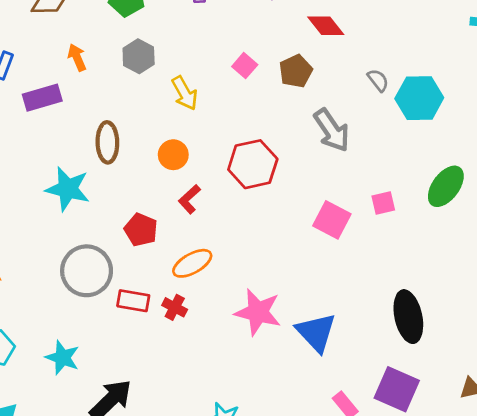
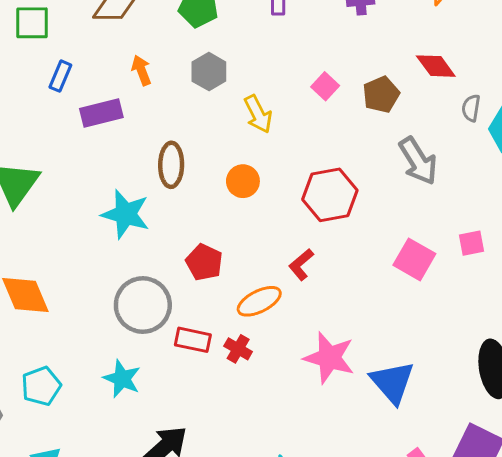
red diamond: (326, 26) -> (436, 66), moved
gray semicircle: (378, 80) -> (471, 108), turned -135
red L-shape: (189, 199) -> (301, 265), moved
cyan star: (62, 358) -> (122, 379), moved

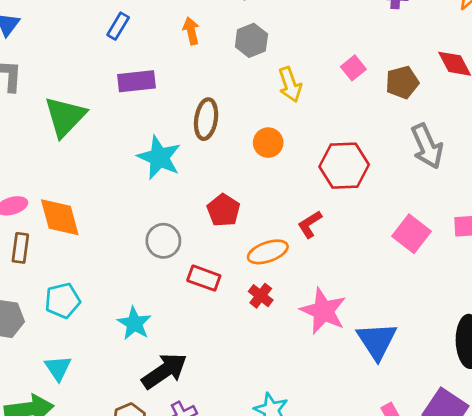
purple rectangle: (101, 113) -> (137, 81), moved
gray circle: (143, 305) -> (163, 241), size x0.7
red cross: (238, 349) -> (261, 296), moved
cyan star: (122, 379) -> (134, 323), moved

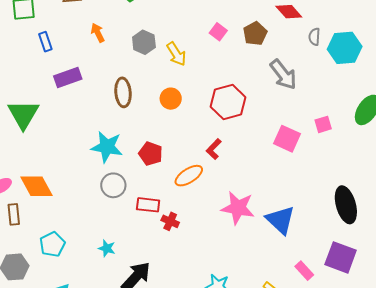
blue rectangle: (118, 26) -> (45, 42), turned -36
gray hexagon: (251, 40) -> (144, 42), moved
cyan star: (159, 157) -> (107, 147), moved
red cross: (261, 296) -> (170, 221), moved
cyan star: (134, 323) -> (107, 248), size x0.7

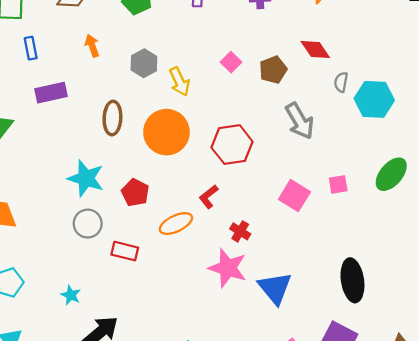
orange circle: (171, 99) -> (166, 132), size x1.8
red cross: (170, 221) -> (240, 231), moved

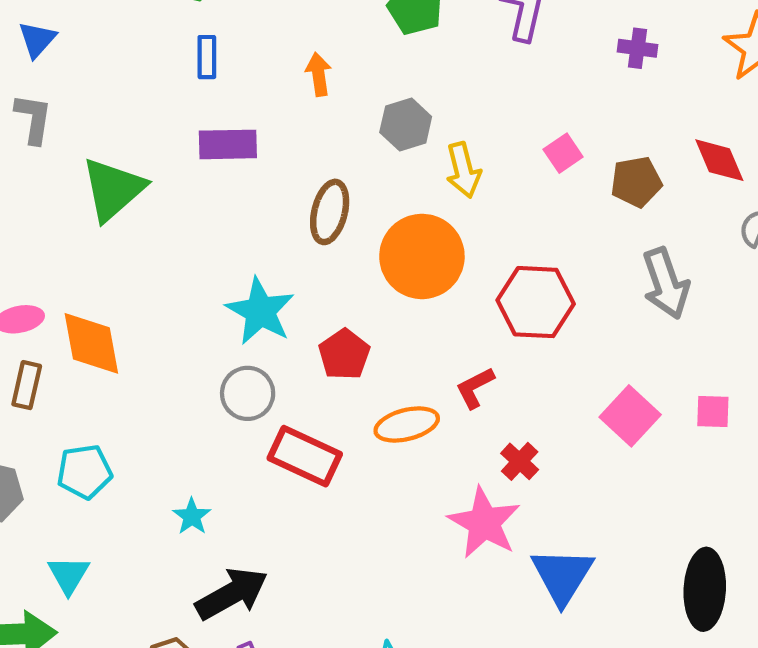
red rectangle: (125, 251) -> (305, 456), size x1.4

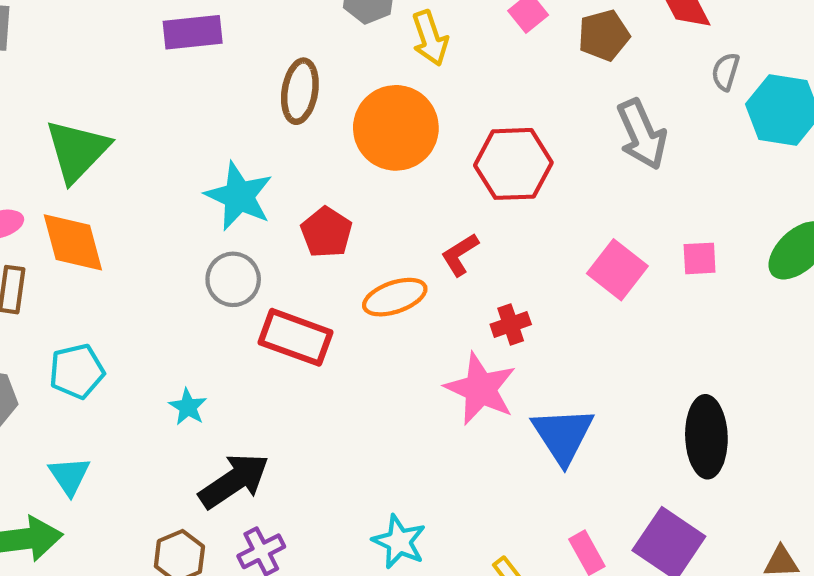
green triangle: (113, 189) -> (77, 151), moved
red cross: (520, 461) -> (511, 324), turned 33

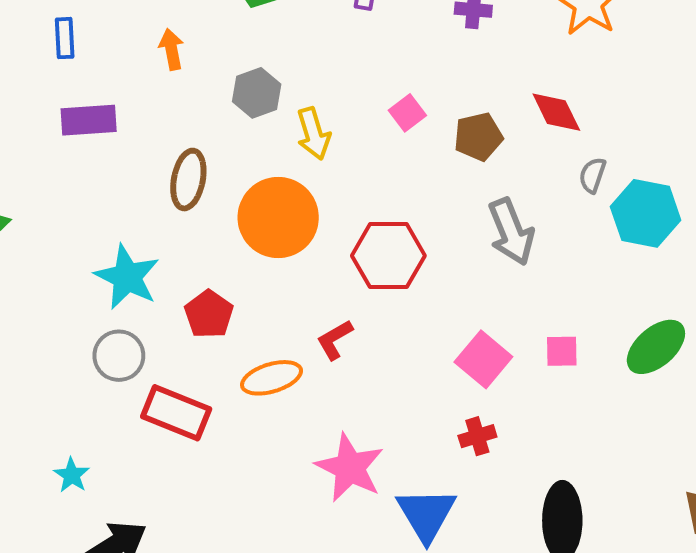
red cross: (511, 324) -> (477, 436), moved

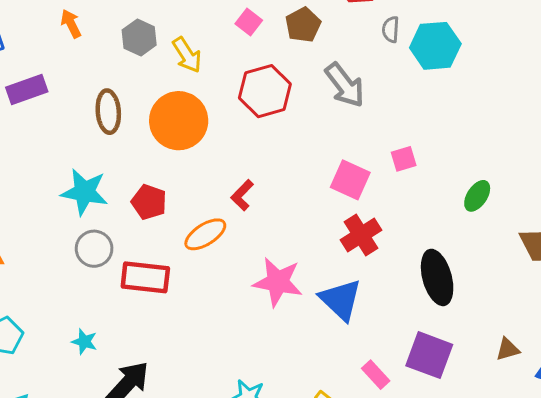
red hexagon: (388, 256) -> (265, 91), moved
green ellipse: (656, 347) -> (477, 196), moved, size x0.7
red cross: (477, 436) -> (361, 235), size x1.5

